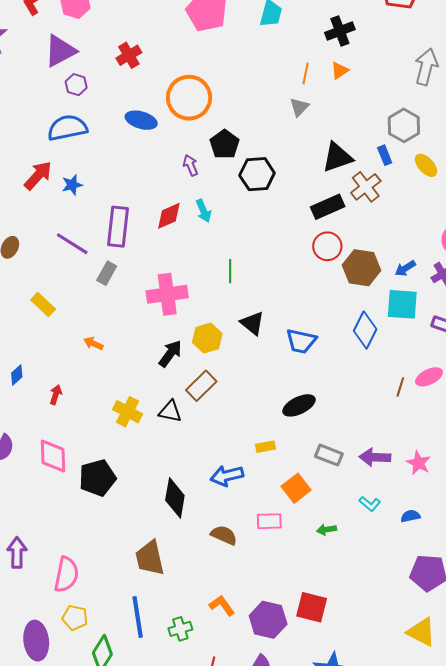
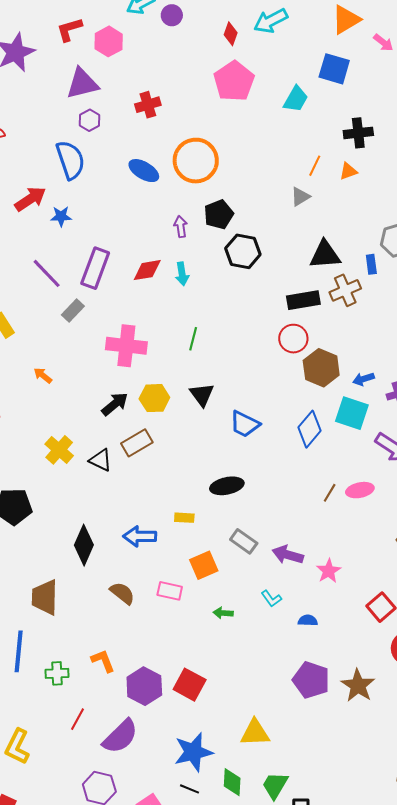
blue semicircle: (67, 128) -> (70, 160), turned 69
yellow triangle: (421, 632) -> (255, 733), moved, turned -44

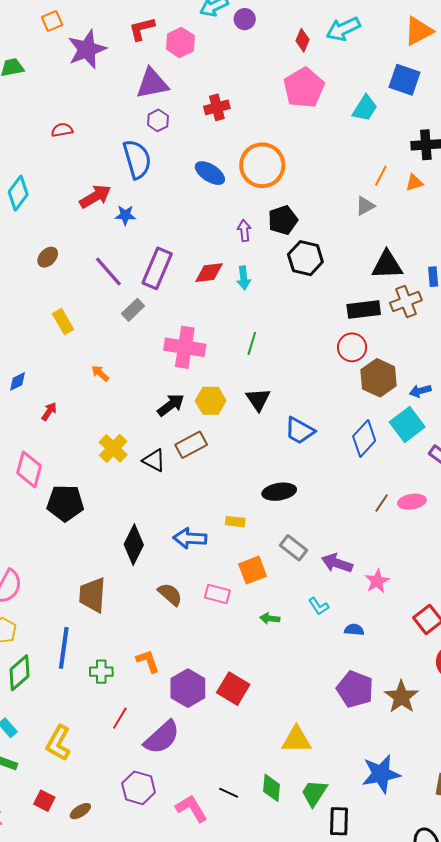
cyan square: (352, 413) -> (407, 425), turned 32
blue star: (193, 752) -> (381, 774), moved

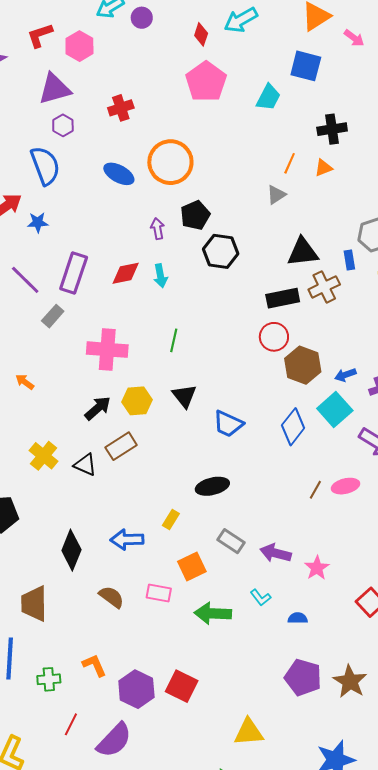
yellow rectangle: (235, 522) -> (171, 519), turned -60
green arrow: (270, 618) -> (213, 613), size x1.8

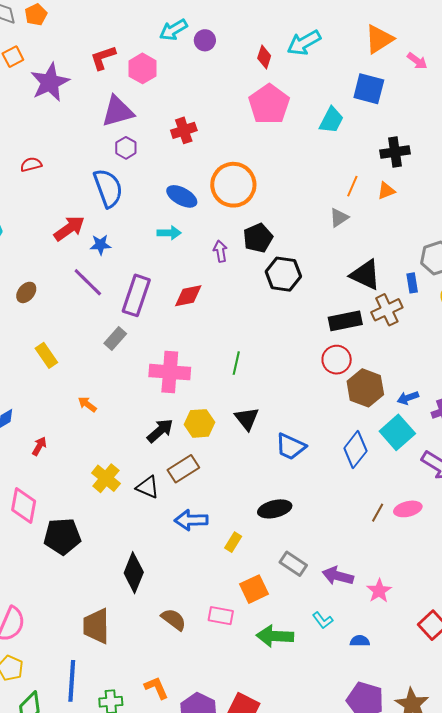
black triangle: (303, 252) -> (365, 275), turned 32
cyan arrow: (161, 276) -> (169, 233), moved, turned -80
purple line: (25, 280) -> (88, 282), moved
blue arrow: (127, 540) -> (191, 520), moved

